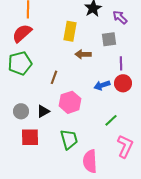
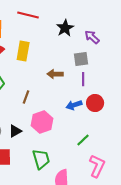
yellow rectangle: (70, 31) -> (23, 51), moved
purple line: (121, 63) -> (83, 79), moved

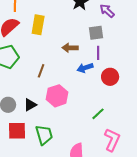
blue arrow: (74, 105) -> (85, 68), moved
green trapezoid: (41, 159) -> (44, 135), moved

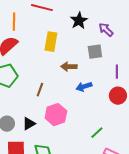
yellow rectangle: (38, 25) -> (51, 42), moved
purple line: (98, 53) -> (117, 72), moved
red circle: (110, 77) -> (118, 96), moved

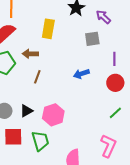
brown arrow: (69, 67) -> (30, 54), moved
pink hexagon: (56, 115) -> (53, 115), moved
green line: (97, 133) -> (115, 113), moved

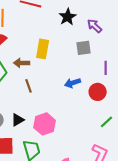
yellow rectangle: (48, 29) -> (43, 49), moved
brown line: (37, 77) -> (29, 86), turned -40
red circle: (115, 83) -> (98, 92), moved

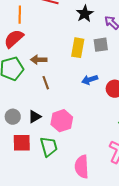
yellow rectangle: (43, 49) -> (78, 48), moved

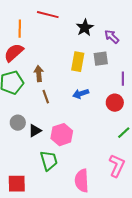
brown arrow: (39, 60) -> (39, 74), turned 84
blue arrow: (90, 80) -> (81, 94), moved
gray circle: (13, 117) -> (18, 123), moved
red square: (22, 143) -> (17, 184), moved

